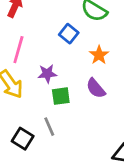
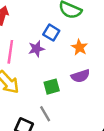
purple star: (47, 74) -> (36, 49), moved
purple semicircle: (96, 88) -> (80, 76), turned -60

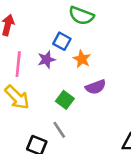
orange star: (79, 47) -> (82, 59), moved
green square: (52, 87) -> (65, 100), turned -35

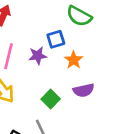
blue square: (62, 41) -> (56, 39), turned 36

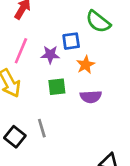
green square: (51, 99) -> (57, 87), moved, turned 30

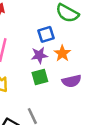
purple star: (50, 55) -> (39, 55), moved

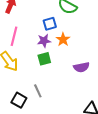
purple semicircle: (72, 81) -> (81, 67), moved

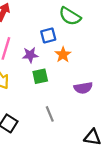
purple star: (44, 41) -> (30, 55), moved
gray line: (38, 91) -> (50, 114), moved

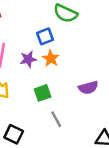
orange star: (63, 55) -> (51, 58), moved
green square: (40, 76) -> (43, 93), moved

